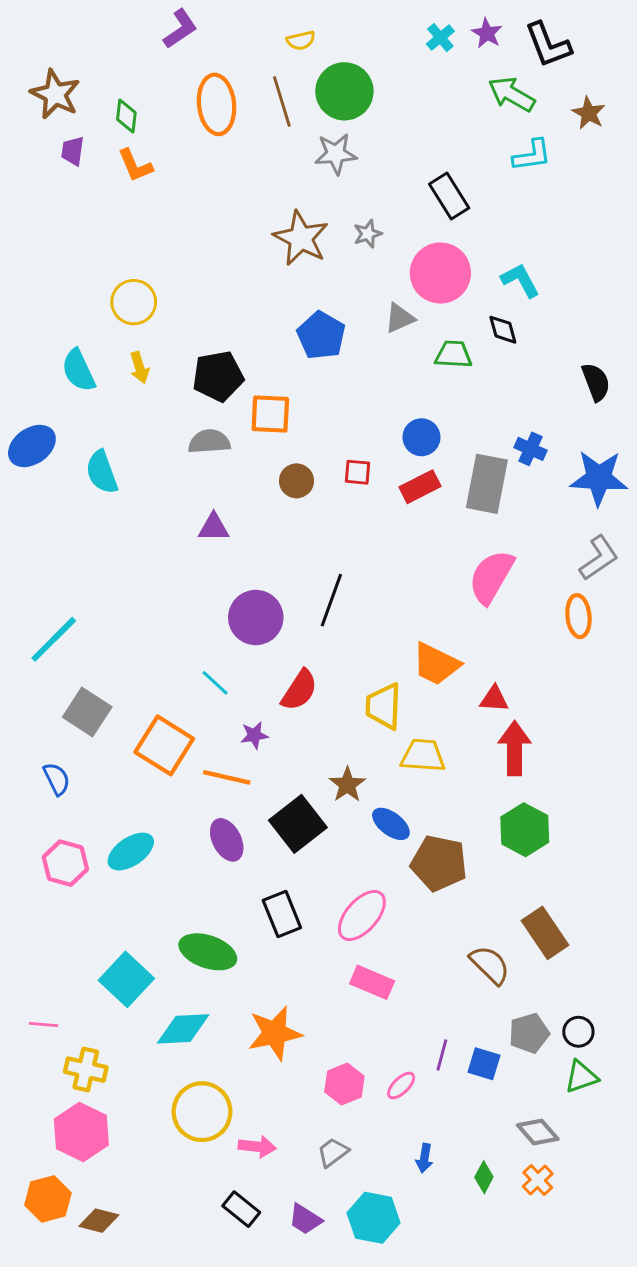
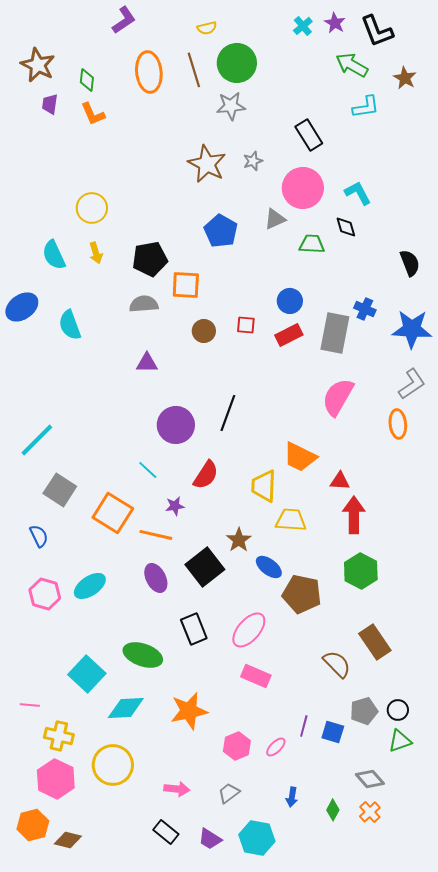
yellow circle: (202, 1112) -> (113, 765), moved

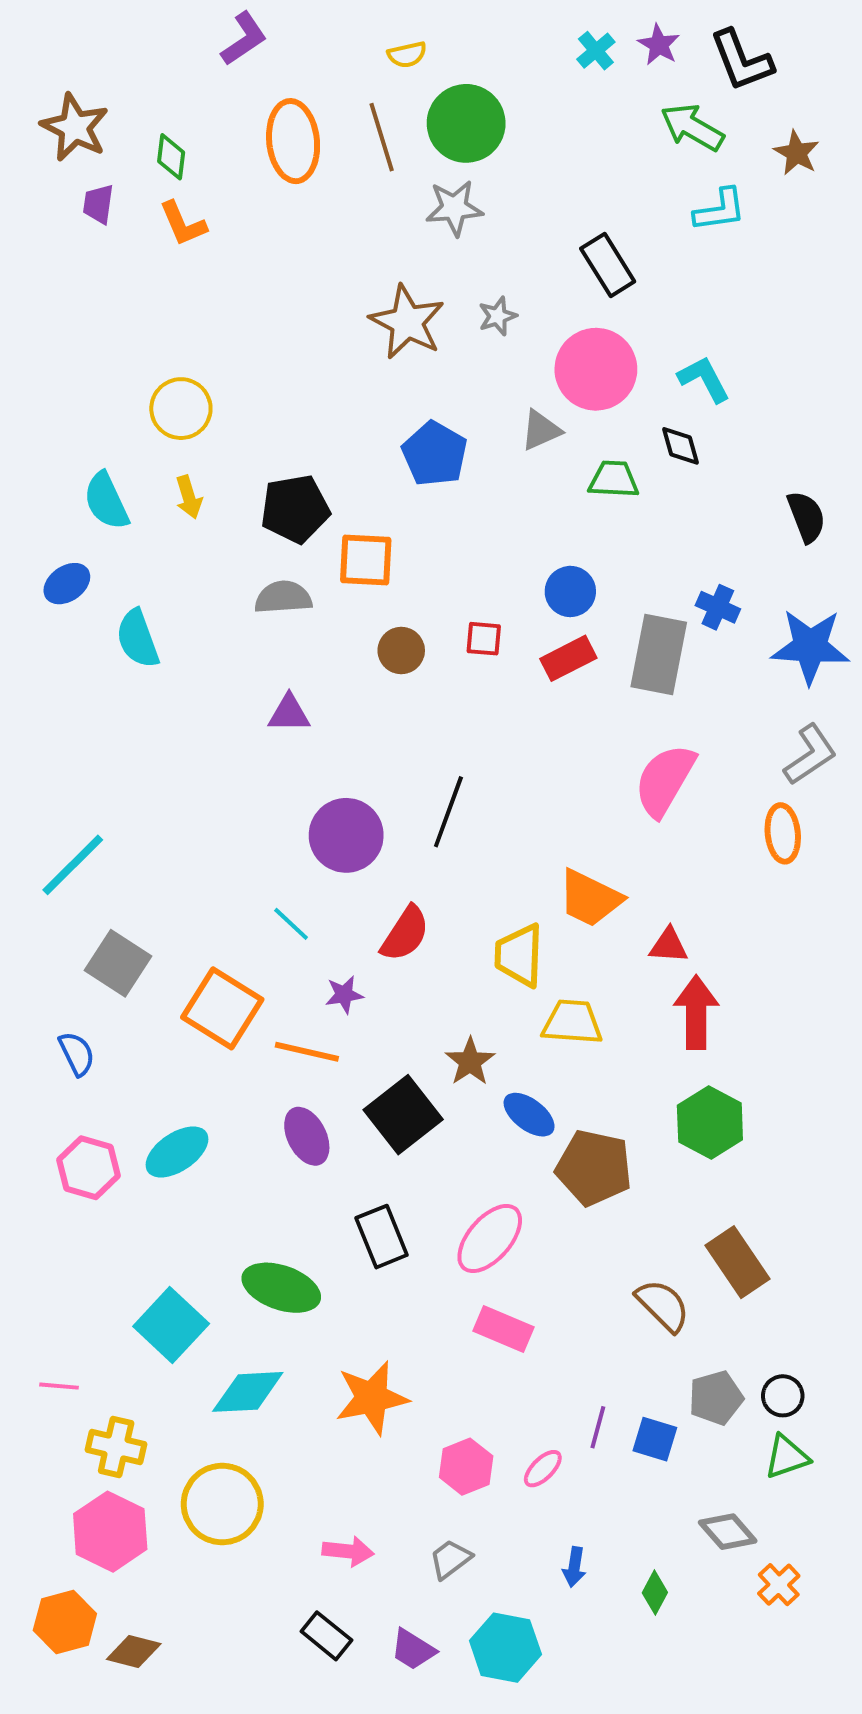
blue ellipse: (22, 307) -> (67, 584), moved, size x0.7
orange cross: (370, 812) -> (779, 1585), moved

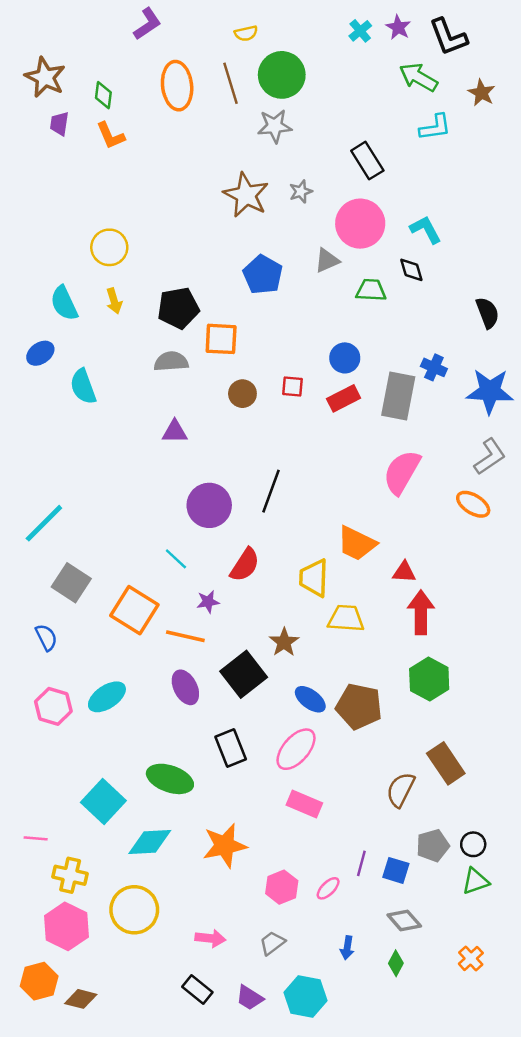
orange ellipse: (783, 833) -> (473, 504), turned -52
blue ellipse: (529, 1115) -> (310, 699), moved
brown semicircle: (663, 1305) -> (401, 790), turned -108
gray diamond: (728, 1532) -> (404, 920), moved

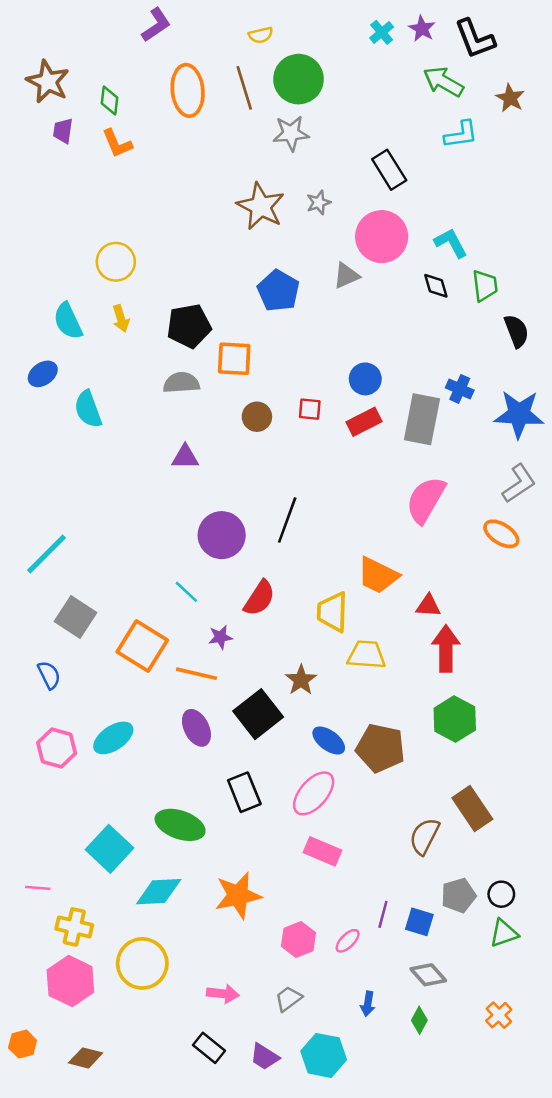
green trapezoid: (371, 290) -> (485, 286), moved, turned 80
orange hexagon: (39, 981) -> (23, 1044), moved, size x0.7

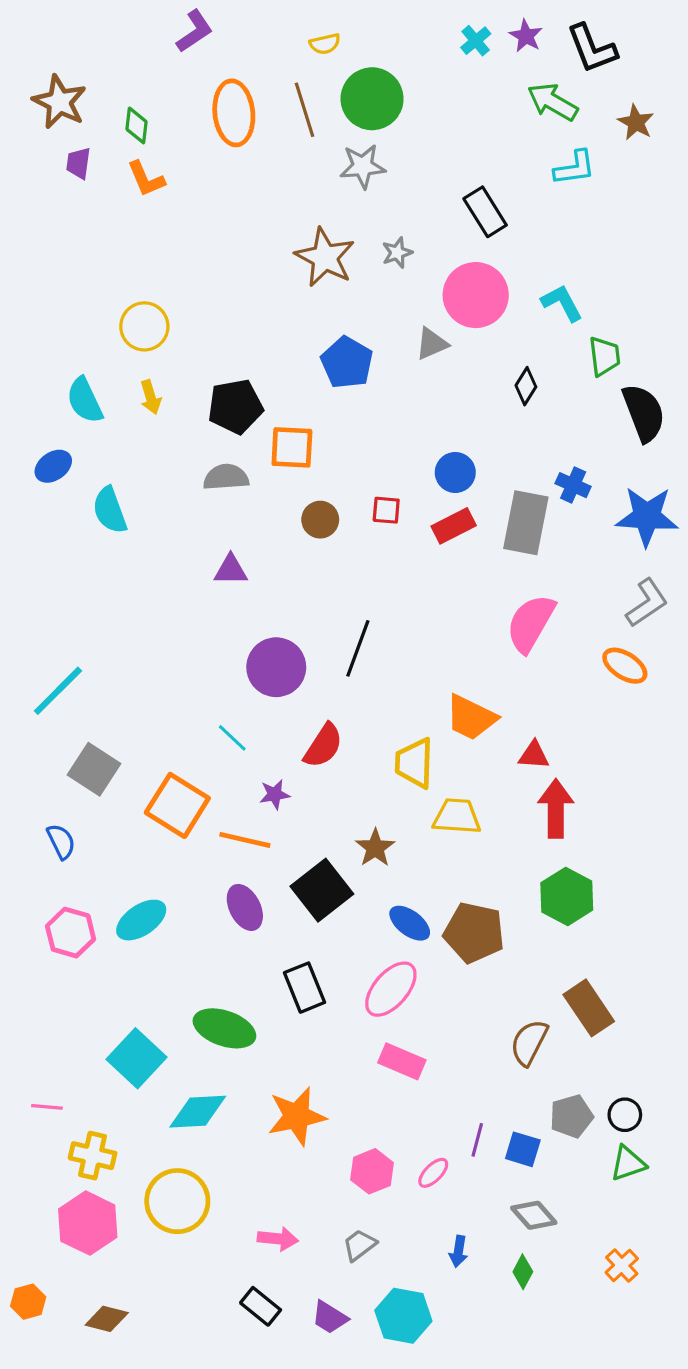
black diamond: (436, 286) -> (526, 386), moved, turned 48
black semicircle: (516, 331) -> (644, 413), size x1.4

